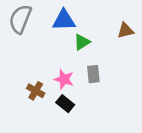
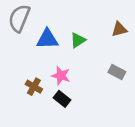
blue triangle: (64, 20) -> (47, 39), moved
gray rectangle: (93, 74) -> (117, 72), moved, turned -56

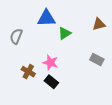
gray semicircle: (19, 18) -> (16, 36), moved, size x0.7
blue triangle: (47, 39) -> (46, 18), moved

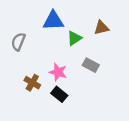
brown triangle: (99, 24) -> (101, 28), moved
gray rectangle: (97, 59) -> (91, 65), moved

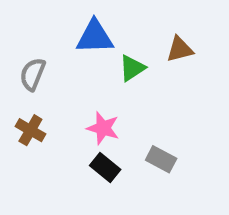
gray rectangle: (91, 65) -> (161, 159), moved
brown cross: (32, 83) -> (30, 130), moved

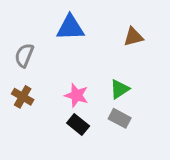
green triangle: (132, 68) -> (120, 89), moved

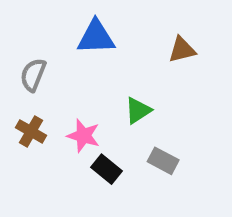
green triangle: (120, 89) -> (138, 110), moved
pink star: (76, 95) -> (83, 136), moved

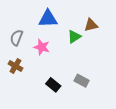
green triangle: (138, 110) -> (74, 37), moved
pink star: (83, 136) -> (42, 47), moved

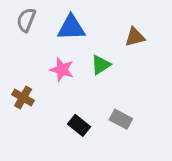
green triangle: (74, 37) -> (101, 65), moved
gray semicircle: (17, 38) -> (26, 20), moved

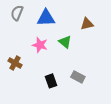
green triangle: (101, 65) -> (65, 42), turned -48
black rectangle: (79, 125) -> (51, 81), turned 32

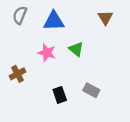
brown triangle: (87, 24) -> (105, 18), moved, turned -48
brown cross: (15, 63) -> (17, 74), turned 32

